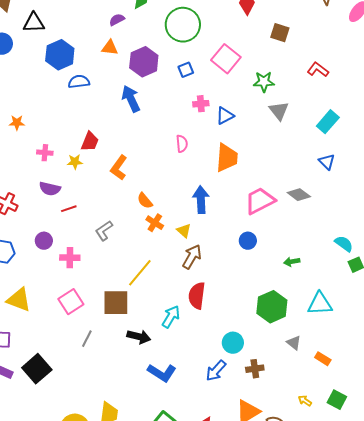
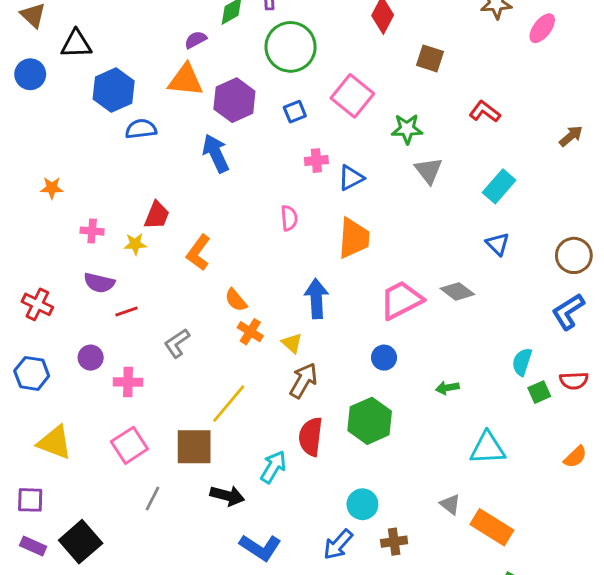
orange triangle: (110, 48) -> (186, 80), size x1.5
cyan semicircle: (344, 244) -> (522, 362), turned -108
green hexagon: (272, 307) -> (370, 421), moved
orange rectangle: (323, 359) -> (492, 527), size x1.8

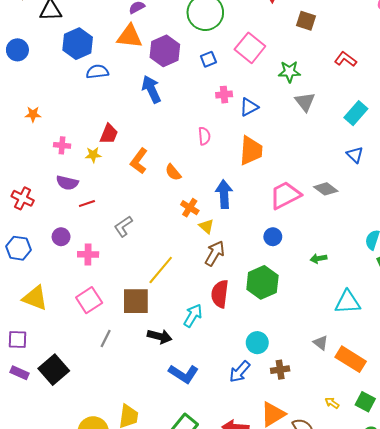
blue circle: (30, 74) -> (17, 50), moved
orange semicircle: (236, 300) -> (173, 172), moved
orange cross: (250, 332) -> (190, 208), moved

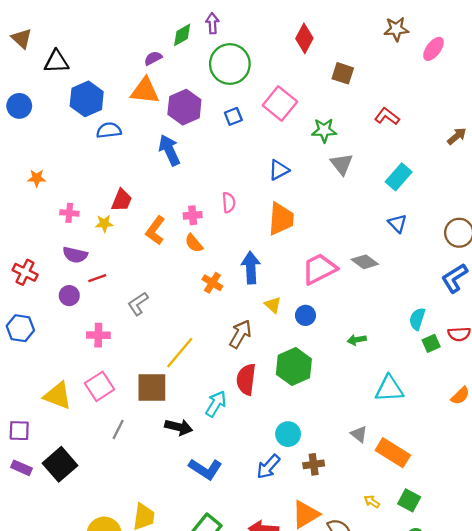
pink cross: (224, 95) -> (193, 215), moved
yellow triangle: (206, 226) -> (273, 305), moved
purple circle: (61, 237) -> (69, 296), moved
yellow triangle: (35, 298) -> (58, 396), moved

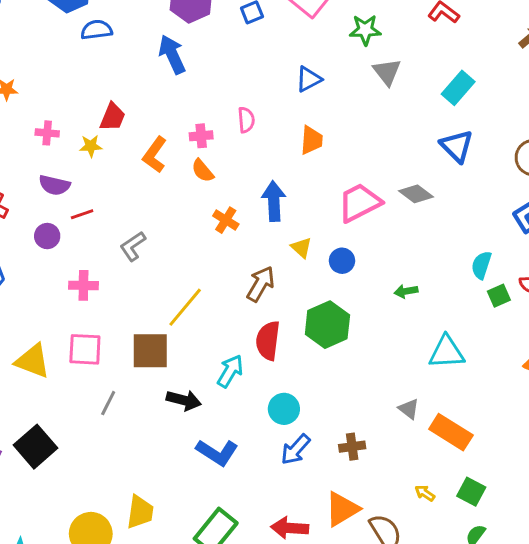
orange trapezoid: (281, 219) -> (311, 140), size x0.7
blue triangle: (397, 223) -> (457, 146), size x1.4
pink square: (100, 386) -> (85, 349), turned 36
cyan circle: (288, 434) -> (284, 409), moved

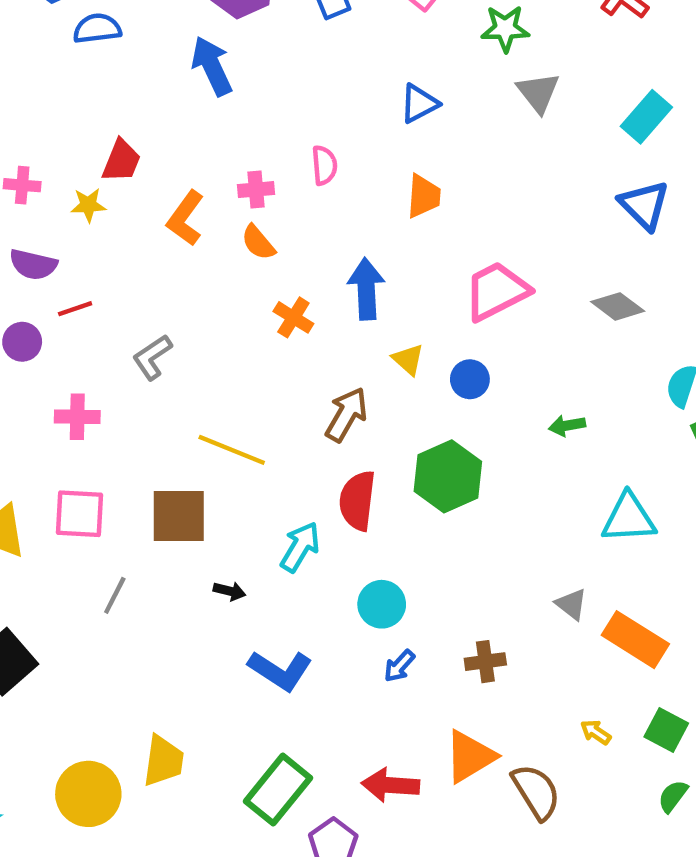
gray diamond: (416, 194) -> (618, 306), moved
yellow line: (185, 307) -> (232, 450), turned 72
black arrow: (184, 400) -> (229, 591), size x0.6
blue arrow: (296, 450) -> (399, 666), size x0.7

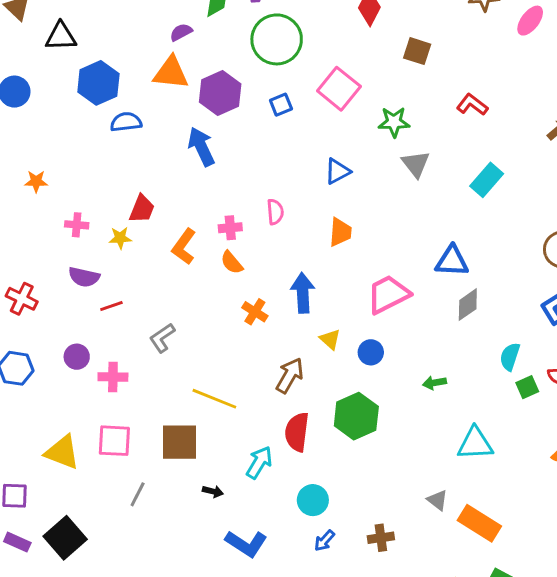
blue triangle: (644, 205) -> (452, 261), moved, turned -42
gray diamond: (618, 306) -> (468, 305), turned -72
purple circle: (22, 342) -> (77, 357), moved

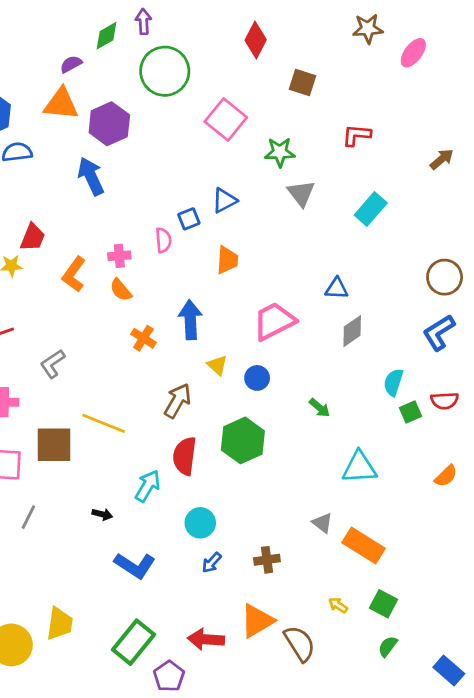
blue square: (281, 105) -> (189, 219), moved
red L-shape: (472, 105) -> (356, 135), turned -32
blue triangle: (452, 261) -> (337, 288), size x0.7
green arrow: (435, 383) -> (320, 408), turned -130
brown square: (180, 442) -> (54, 445), moved

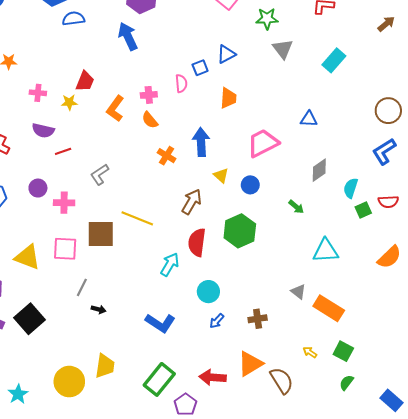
gray diamond: (352, 331) -> (319, 170), moved
orange semicircle: (446, 476) -> (389, 257), size x1.4
black arrow: (102, 514) -> (99, 309), moved

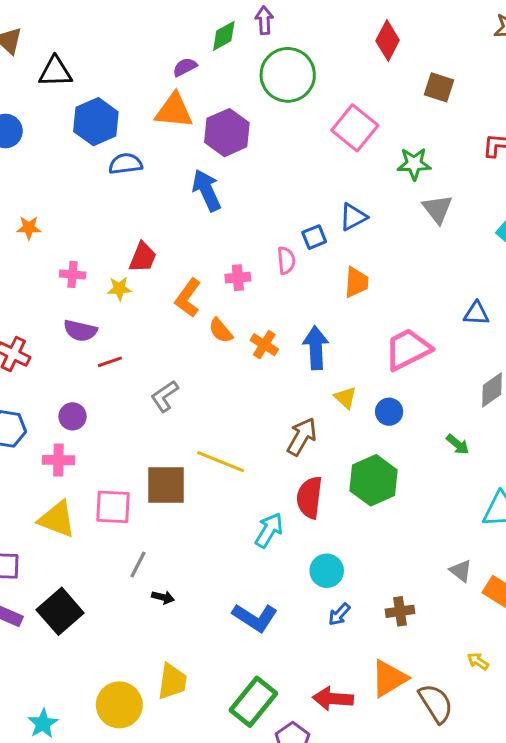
orange semicircle: (150, 120) -> (221, 331), moved
orange cross: (167, 156) -> (264, 345), moved
pink cross: (64, 203) -> (58, 460), moved

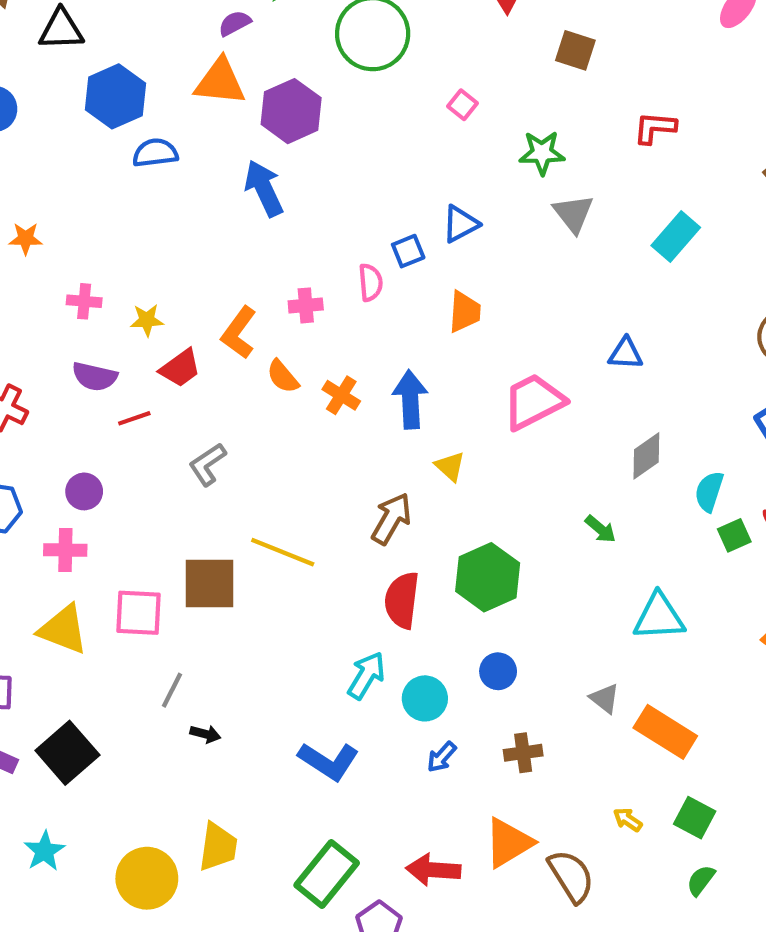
pink square: (355, 128) -> (462, 105), size x0.5
red trapezoid: (143, 257) -> (180, 368), moved, turned 32
blue circle: (389, 412) -> (498, 671), moved
cyan arrow: (269, 530) -> (366, 675), moved
cyan star: (43, 724) -> (44, 851), moved

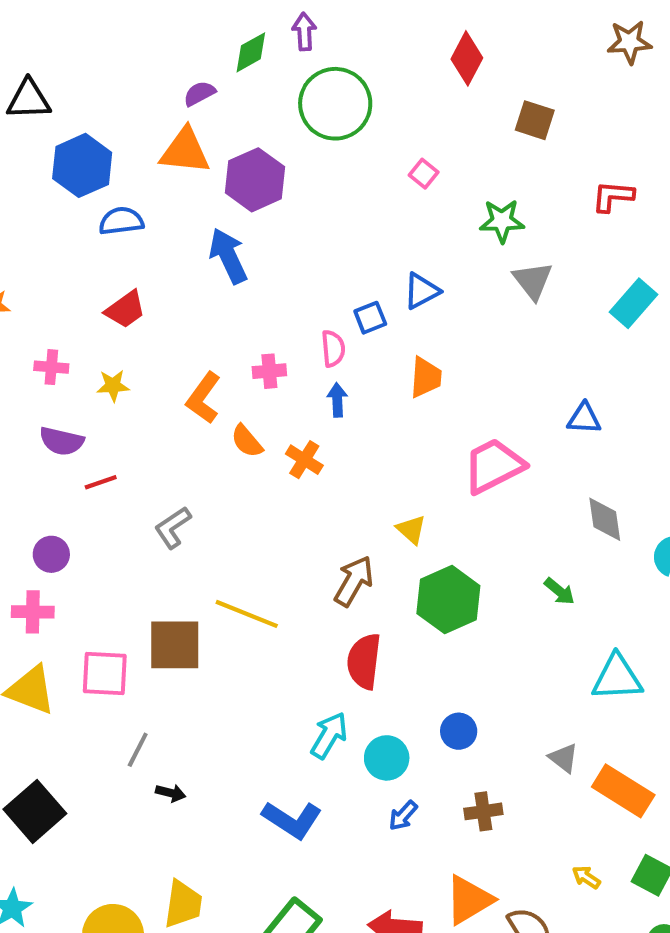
red trapezoid: (180, 368) -> (125, 309), moved
blue arrow: (410, 400) -> (337, 400), moved, size x0.6
gray diamond: (646, 456) -> (605, 519), turned -63
green hexagon: (488, 577) -> (448, 600), moved

